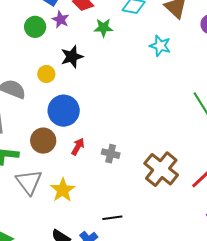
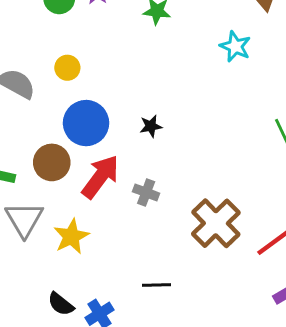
black star: (72, 57) -> (151, 126), moved, size x0.7
red arrow: (78, 146) -> (100, 177), size x1.8
black line: (112, 218) -> (156, 285), moved

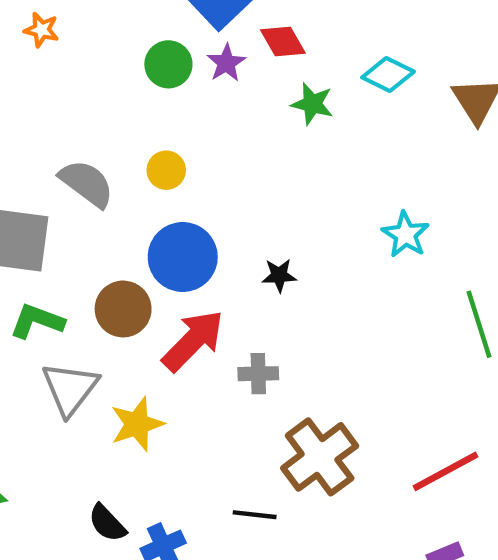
cyan star: (235, 46) -> (405, 235), moved
gray cross: (146, 192) -> (258, 374), turned -30
brown cross: (216, 223) -> (320, 457), moved

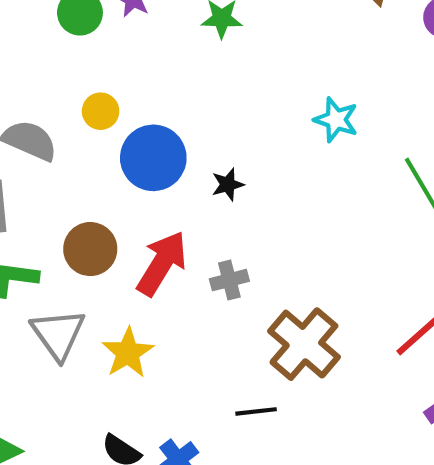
blue circle: (183, 257) -> (153, 158), moved

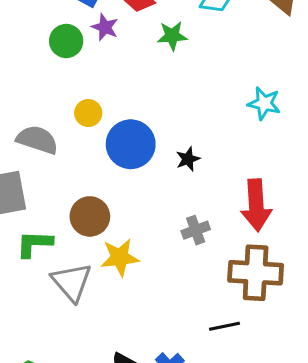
red arrow: (162, 263) -> (256, 205), moved, turned 150
brown cross: (304, 344) -> (256, 273), turned -32
yellow star: (128, 353) -> (120, 257), moved, turned 30

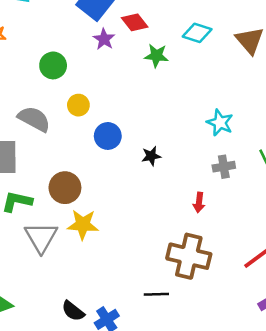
green circle: (66, 41) -> (53, 65), moved
blue circle: (131, 144) -> (108, 136), size x0.7
red arrow: (256, 205) -> (199, 202), size x0.5
gray cross: (196, 230) -> (224, 167), moved

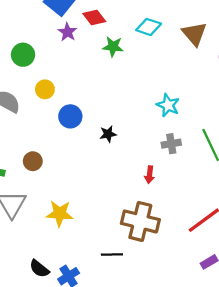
brown circle: (65, 188) -> (33, 161), size x0.7
yellow star: (83, 225) -> (60, 213), moved

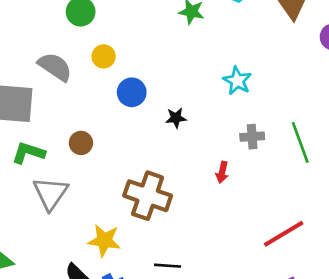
cyan star: (168, 105) -> (237, 81), moved
yellow star: (60, 213) -> (104, 240), moved
brown cross: (140, 221) -> (148, 196), moved

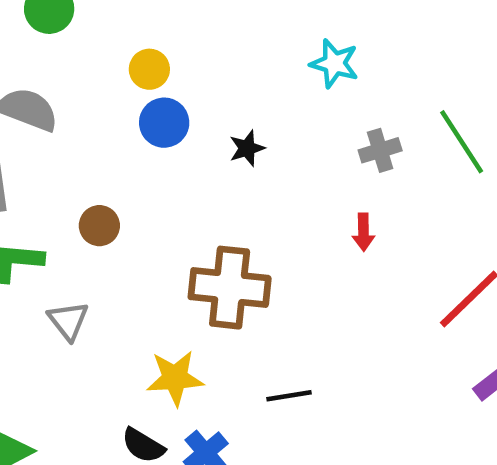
yellow circle: (104, 56) -> (149, 69), moved
red arrow: (222, 172) -> (363, 232), moved
gray triangle: (50, 193) -> (68, 321), size x0.7

